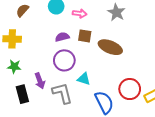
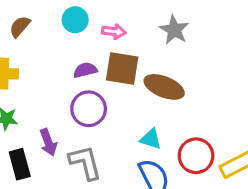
brown square: (85, 36) -> (122, 68), size x1.5
cyan triangle: (84, 79) -> (151, 139), moved

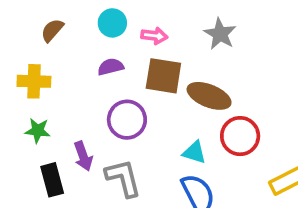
purple semicircle: (85, 70) -> (111, 67), moved
red circle: (196, 156) -> (240, 136), moved

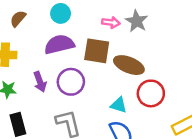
pink arrow: (154, 36) -> (111, 22), moved
purple semicircle: (111, 67) -> (59, 44), size x1.6
purple arrow: (83, 156) -> (40, 82), moved

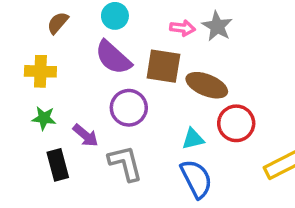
purple semicircle: (59, 44) -> (113, 57), turned -124
purple arrow: (40, 82) -> (85, 135), moved, turned -30
cyan triangle: (119, 105) -> (193, 139), turned -30

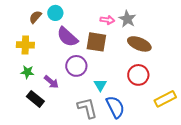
cyan circle: (115, 16) -> (55, 13), moved
brown ellipse: (207, 85) -> (139, 44), moved
cyan triangle: (193, 139) -> (100, 85), moved, turned -48
gray L-shape: (125, 163) -> (87, 108), moved
black rectangle: (58, 165) -> (35, 99), turned -36

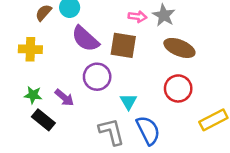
green star: (27, 72) -> (33, 95), moved

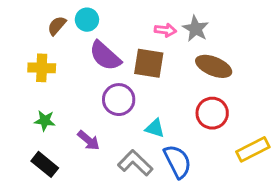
purple arrow: (64, 98) -> (88, 140), moved
cyan triangle: (128, 102) -> (155, 128), turned -42
black rectangle: (43, 120) -> (45, 164), moved
gray L-shape: (111, 132) -> (135, 163), turned -32

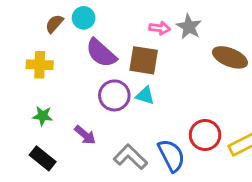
brown ellipse: (214, 66) -> (230, 57), moved
red circle: (212, 113) -> (205, 135), moved
cyan triangle: (155, 128) -> (145, 95), moved

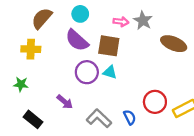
cyan circle: (84, 18) -> (80, 14), moved
brown semicircle: (54, 24) -> (42, 18), size x1.5
green star: (43, 116) -> (21, 84), moved
blue semicircle: (171, 155) -> (130, 117), size x0.6

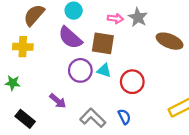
red circle: (155, 102) -> (132, 82), moved

